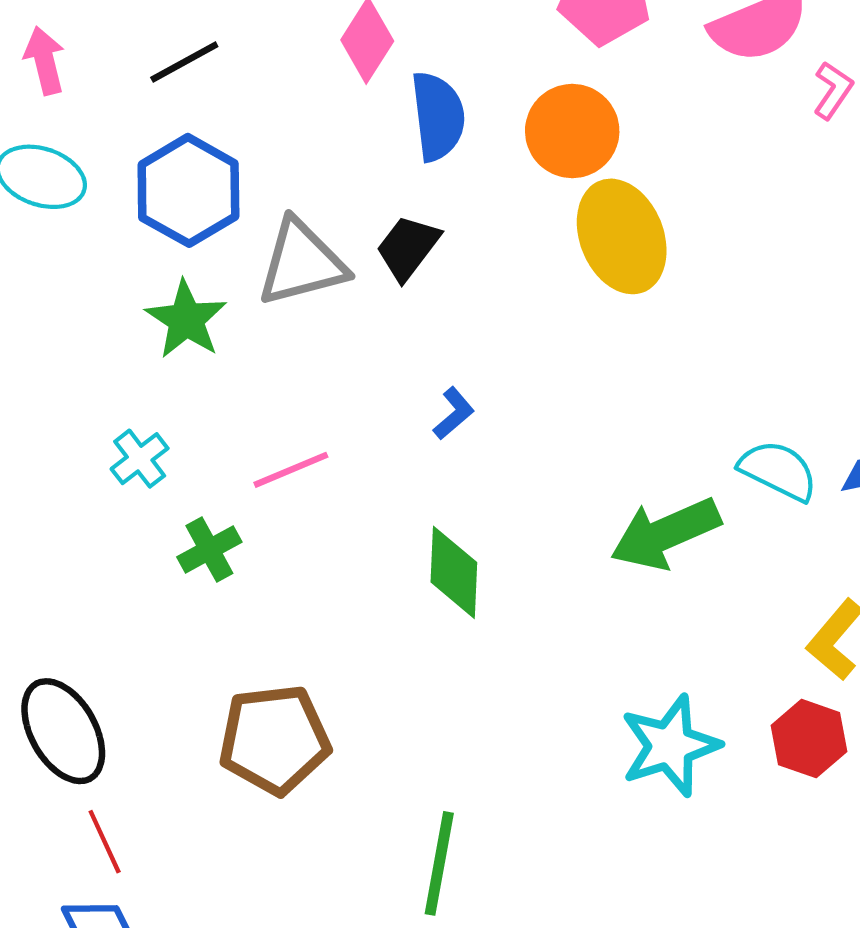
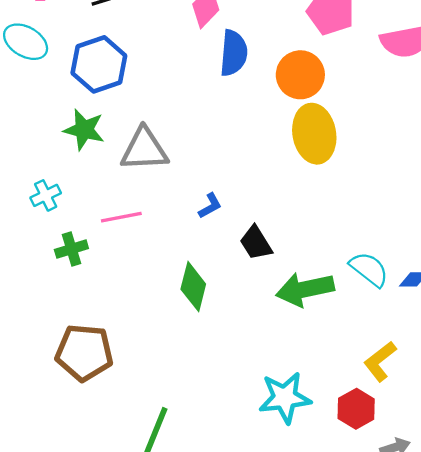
black trapezoid: (408, 248) -> (256, 243), moved, turned -81
gray triangle: (302, 263) -> (144, 149), moved
green star: (186, 320) -> (84, 130), turned -30

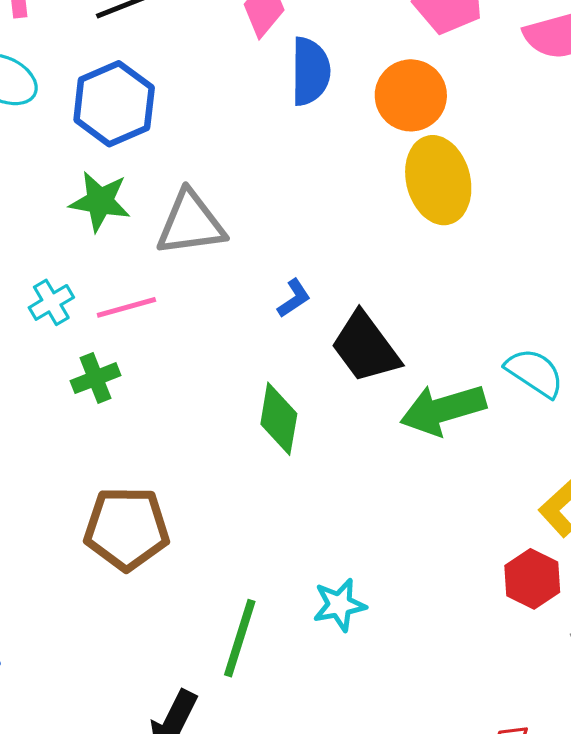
pink line: (121, 217) -> (126, 307), moved
black trapezoid: (256, 243) -> (365, 347), size x1.4
cyan star: (285, 398) -> (339, 605), moved, size x0.7

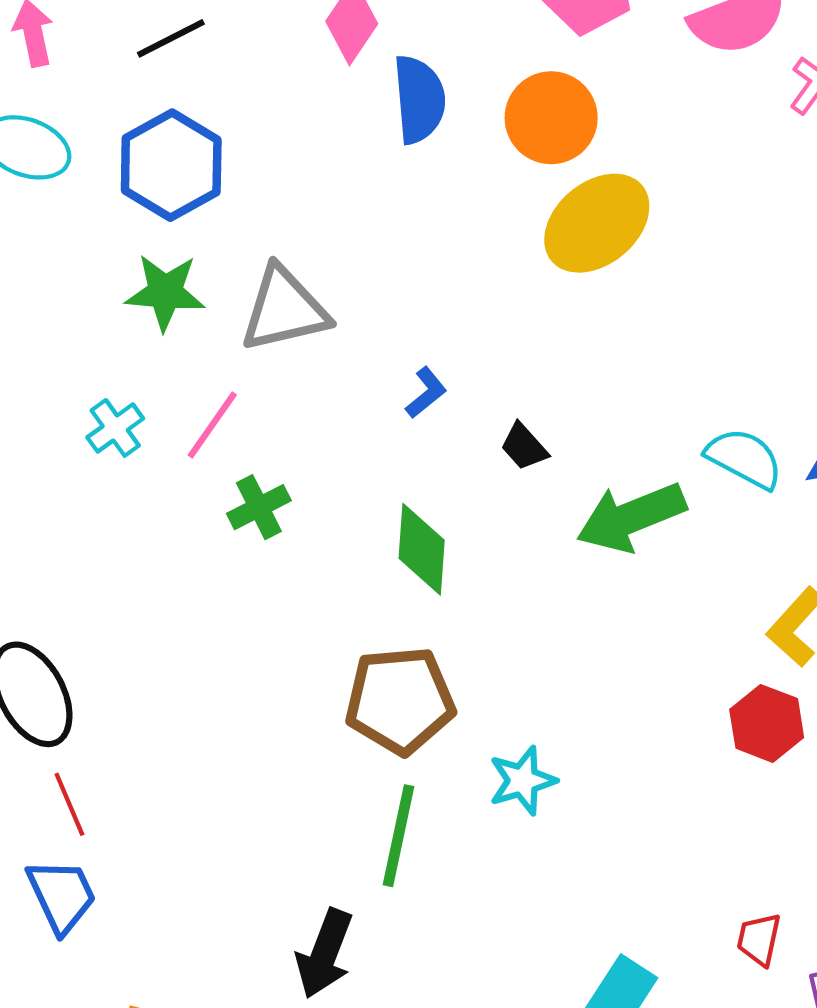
yellow ellipse: (438, 180) -> (597, 223), turned 70
pink line: (126, 307) -> (212, 425), turned -34
black trapezoid: (365, 347) -> (524, 447), size x0.5
green cross: (96, 378) -> (259, 507), moved
brown pentagon: (127, 528) -> (400, 700), moved

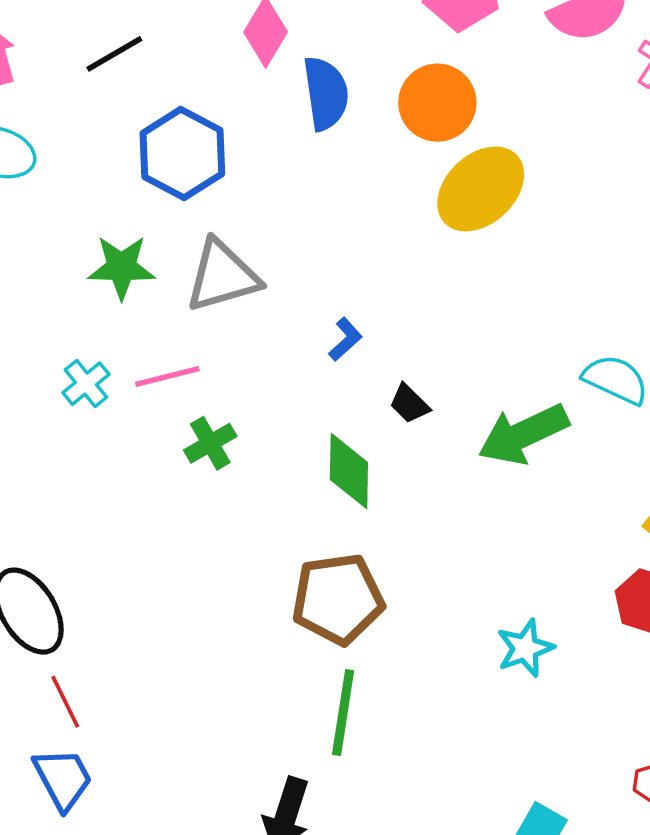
blue hexagon: (171, 165) -> (182, 154), moved
pink line: (212, 425) -> (167, 376), turned 44
black trapezoid: (524, 447) -> (409, 404), moved
cyan star: (522, 781) -> (525, 648), moved

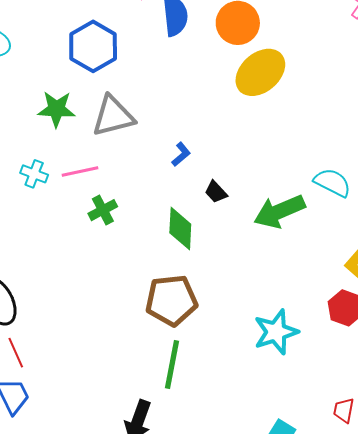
cyan cross: (86, 384) -> (34, 174), turned -32
cyan star: (525, 648) -> (276, 332), size x1.4

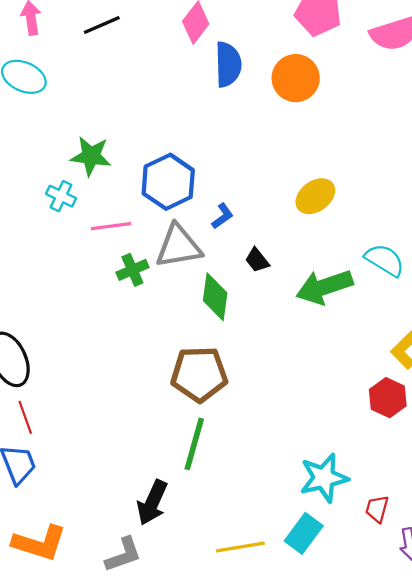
blue hexagon: (93, 46) -> (168, 182), moved
yellow ellipse: (260, 72) -> (315, 196), moved, size x0.7
gray triangle: (113, 116) -> (178, 246), moved
cyan cross: (34, 174) -> (61, 196), moved
cyan star: (276, 332) -> (324, 478), moved

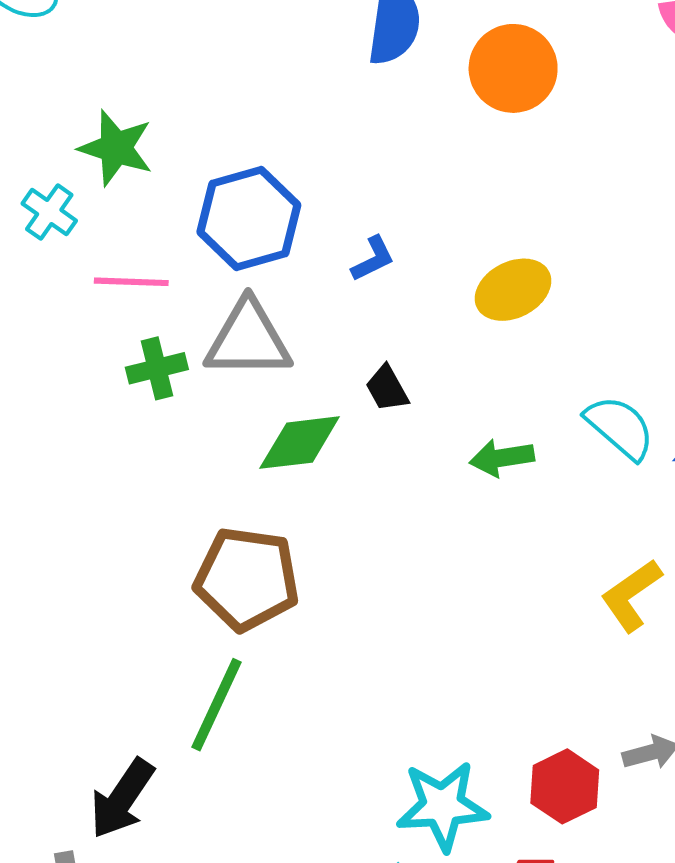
blue L-shape: (222, 216) -> (373, 259), moved
green arrow: (324, 287) -> (502, 458), size x0.6
green diamond: (215, 297) -> (300, 443), turned 66
red hexagon: (388, 398) -> (565, 786), moved

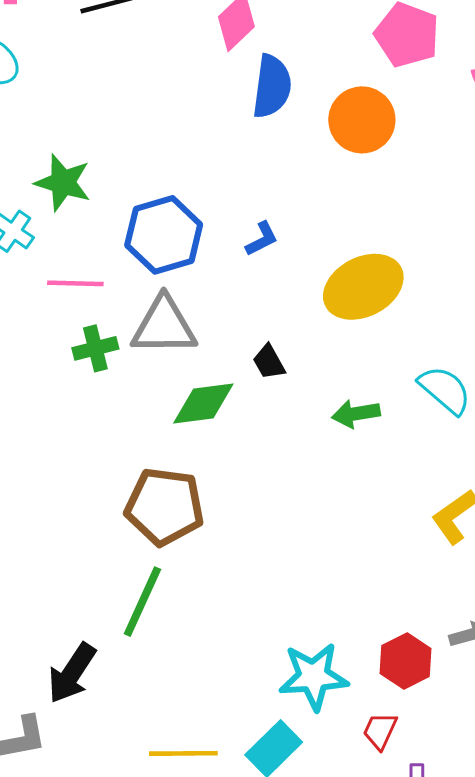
blue L-shape: (373, 259) -> (262, 239), moved
yellow ellipse: (513, 290) -> (363, 287), size x1.4

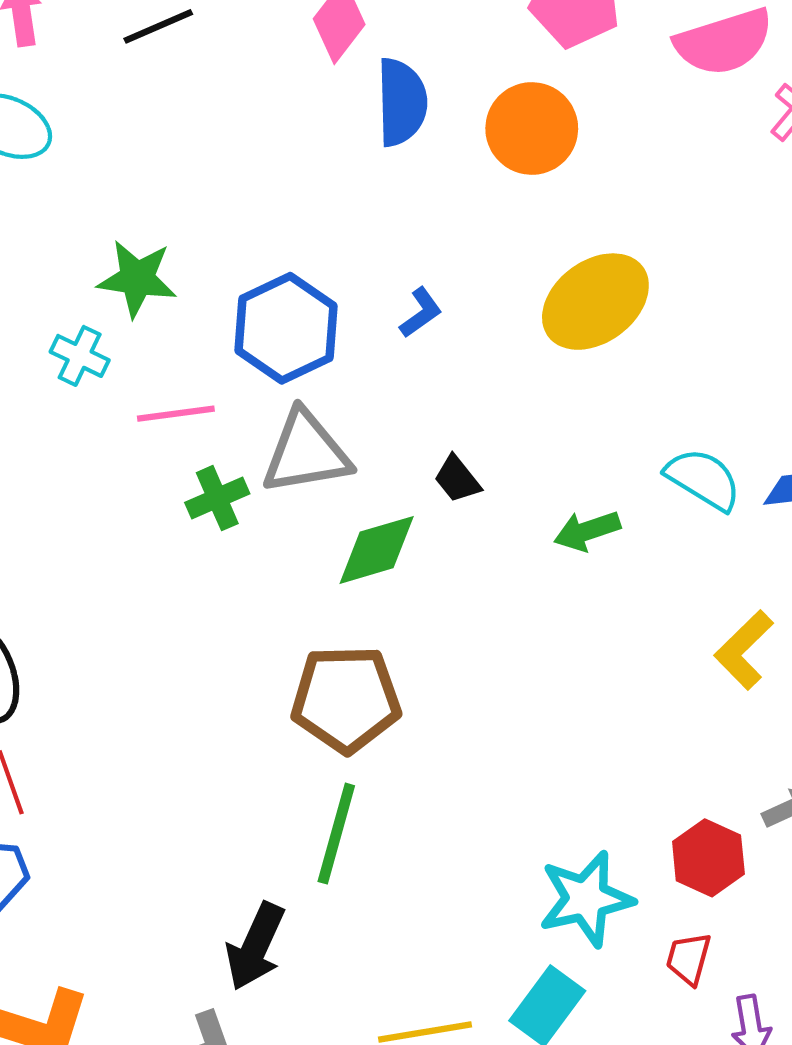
yellow ellipse: (363, 287) -> (595, 302), moved

